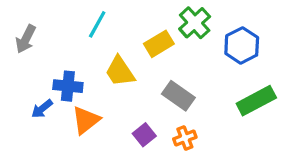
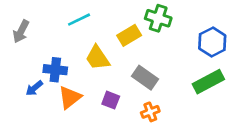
green cross: (195, 23) -> (158, 18), turned -30
cyan line: (97, 24) -> (79, 20), turned 35
blue hexagon: (242, 45) -> (212, 42), moved
purple square: (144, 135) -> (111, 100), moved, turned -30

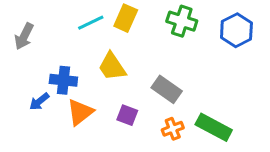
yellow rectangle: (129, 35) -> (126, 18), moved, turned -35
blue hexagon: (212, 42) -> (236, 30), moved
green rectangle: (208, 82) -> (214, 127), moved, turned 56

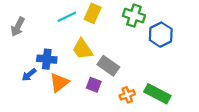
blue hexagon: (236, 30) -> (161, 35), moved
gray rectangle: (167, 89) -> (108, 66), moved

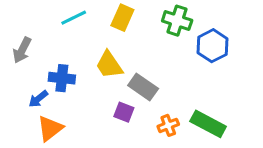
cyan line: (67, 17) -> (74, 18), moved
gray arrow: (18, 27) -> (22, 50), moved
orange triangle: (59, 83) -> (50, 128), moved

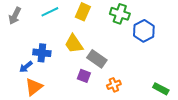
gray arrow: (22, 50) -> (15, 16), moved
green rectangle: (208, 124) -> (161, 89), moved, size x0.7

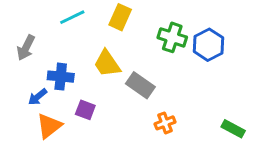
green cross: (120, 14) -> (172, 37), moved
gray arrow: (15, 16) -> (26, 48), moved
purple square: (84, 76) -> (85, 110), moved

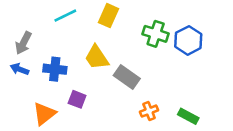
blue arrow: (38, 97) -> (19, 69), moved, turned 60
green rectangle: (233, 129) -> (188, 116), moved

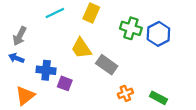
blue cross: (55, 69) -> (46, 70), moved
orange triangle: (44, 114) -> (25, 96), moved

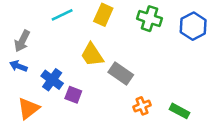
green cross: (131, 28) -> (150, 19), moved
blue hexagon: (158, 34) -> (193, 26), moved
blue cross: (46, 70) -> (52, 80), turned 30

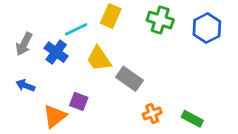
cyan line: (62, 15) -> (76, 29), moved
blue arrow: (18, 66) -> (25, 85), moved
blue cross: (52, 80) -> (56, 52), moved
orange triangle: (28, 108) -> (55, 116), moved

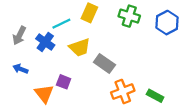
yellow trapezoid: (99, 59) -> (80, 47), turned -75
orange cross: (152, 113) -> (123, 92), size x1.5
orange triangle: (55, 116) -> (44, 94), turned -30

